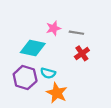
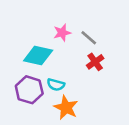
gray line: (76, 33) -> (89, 38), turned 32

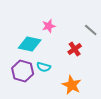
gray line: (89, 38) -> (91, 30), moved
orange star: (66, 108) -> (72, 85), moved

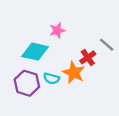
gray line: (91, 30) -> (107, 45), moved
orange star: (72, 85) -> (74, 73), moved

